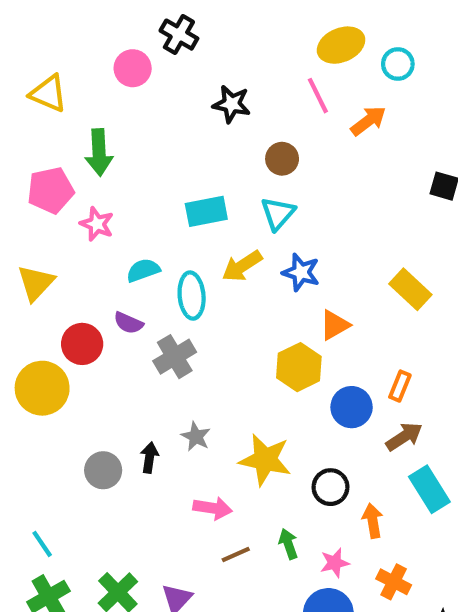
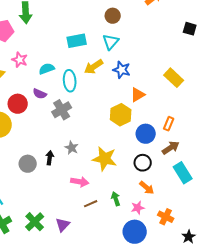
pink star: (97, 224) -> (20, 60), moved
black circle: (330, 487) -> (143, 163), moved
orange arrow: (373, 521) -> (147, 188), moved, turned 140

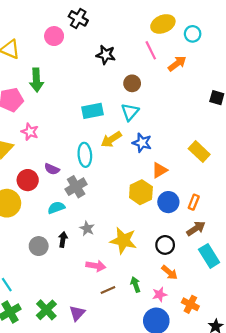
cyan semicircle: (47, 69) -> (56, 208), moved
blue circle: (146, 134) -> (168, 202), moved

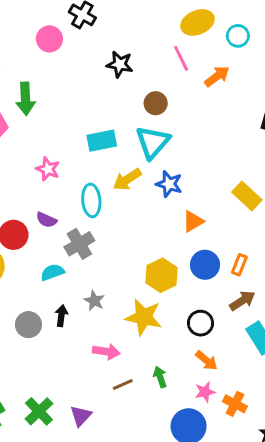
cyan triangle: (130, 112) -> (153, 142), size x1.4
pink star: (30, 132) -> (48, 169), moved
yellow hexagon: (141, 192) -> (162, 275), moved
pink star: (160, 294) -> (205, 392), moved

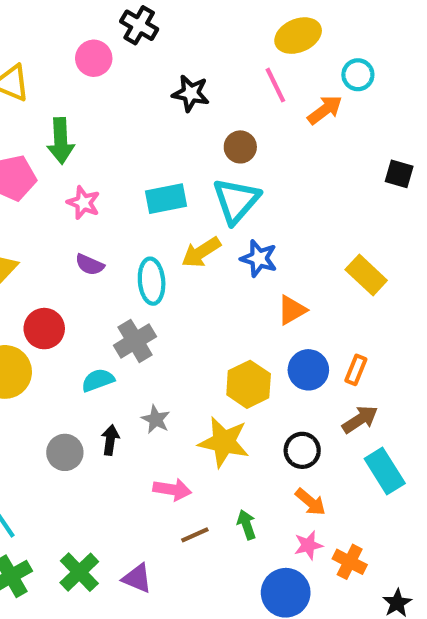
cyan circle: (238, 36) -> (358, 75), moved
pink star: (48, 169) -> (83, 203), moved
purple semicircle: (46, 220) -> (90, 265), moved
purple triangle: (81, 416) -> (137, 578), turned -50

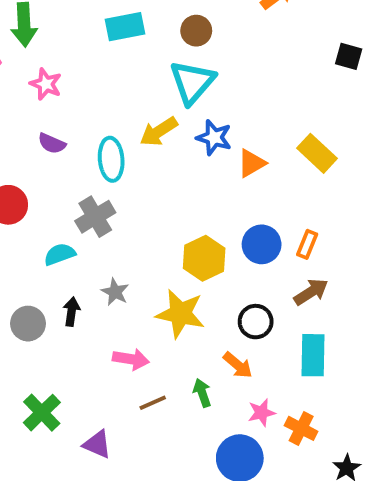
cyan rectangle: (166, 199) -> (125, 27), moved
orange triangle: (292, 310) -> (252, 163), moved
cyan rectangle: (385, 471) -> (313, 355), moved, turned 33
orange arrow: (310, 502) -> (238, 365), moved
green cross: (79, 572) -> (42, 413), moved

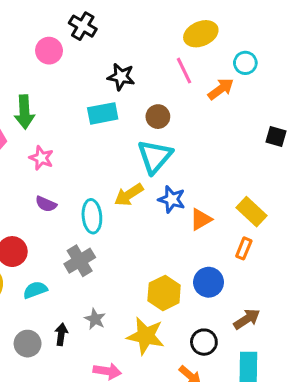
orange rectangle: (307, 244) -> (244, 248), moved
cyan semicircle: (60, 254) -> (35, 290), moved

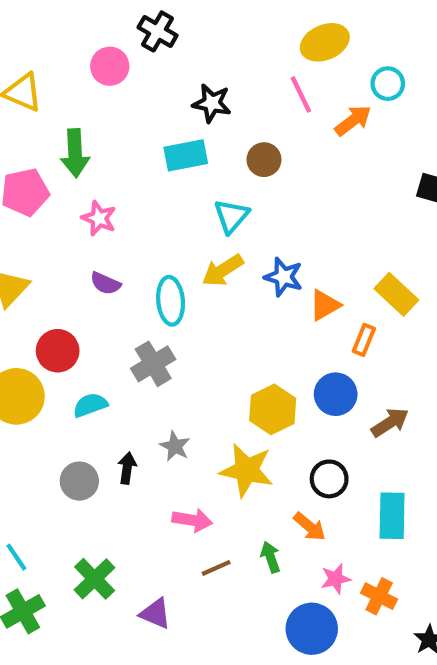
cyan triangle: (155, 156) -> (231, 216), moved, size x0.7
orange rectangle: (244, 248) -> (364, 340), moved
brown arrow: (247, 319) -> (390, 422), moved

